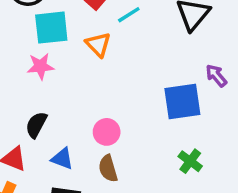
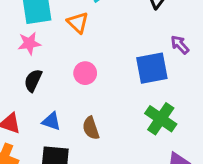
black semicircle: (36, 125) -> (33, 80), moved
pink circle: (107, 132) -> (85, 73), moved
green cross: (190, 161) -> (161, 119), size x1.5

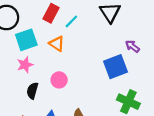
pink circle: (85, 73) -> (59, 80), moved

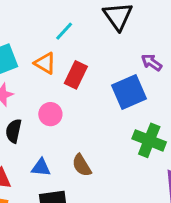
red rectangle: (51, 13) -> (76, 75), moved

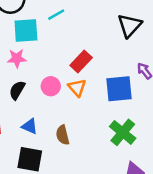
cyan line: (64, 31) -> (56, 15), moved
orange triangle: (45, 63) -> (77, 88), moved

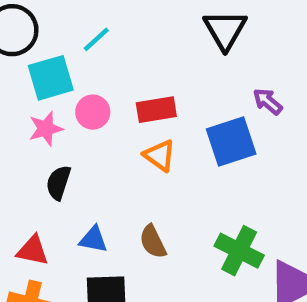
red rectangle: (81, 61) -> (156, 110), turned 50
pink circle: (51, 86) -> (93, 112), moved
green cross: (123, 132) -> (239, 251), moved

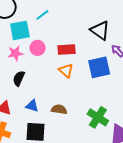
black triangle: (225, 30) -> (100, 30), moved, turned -30
brown semicircle: (153, 242) -> (59, 109), turned 119

